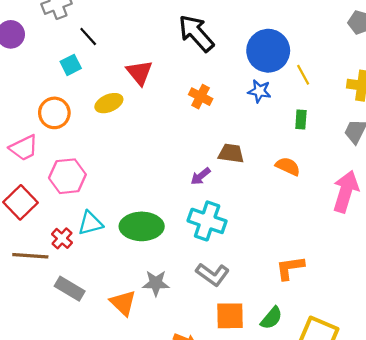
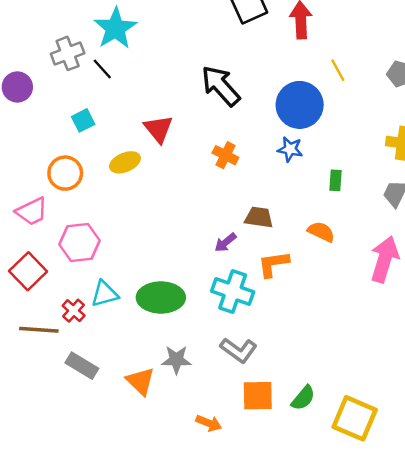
black line: (88, 37) -> (102, 69), moved
yellow line: (303, 75) -> (338, 70), moved
orange L-shape: (290, 268) -> (273, 264), moved

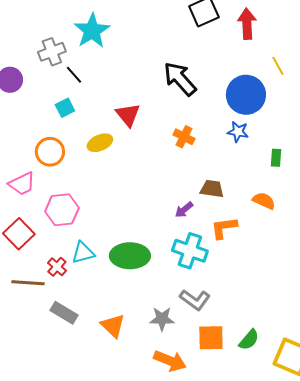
black line: (102, 69) -> (74, 75), moved
gray star: (176, 360) -> (162, 319), moved
orange arrow: (209, 423) -> (170, 361), size x1.5

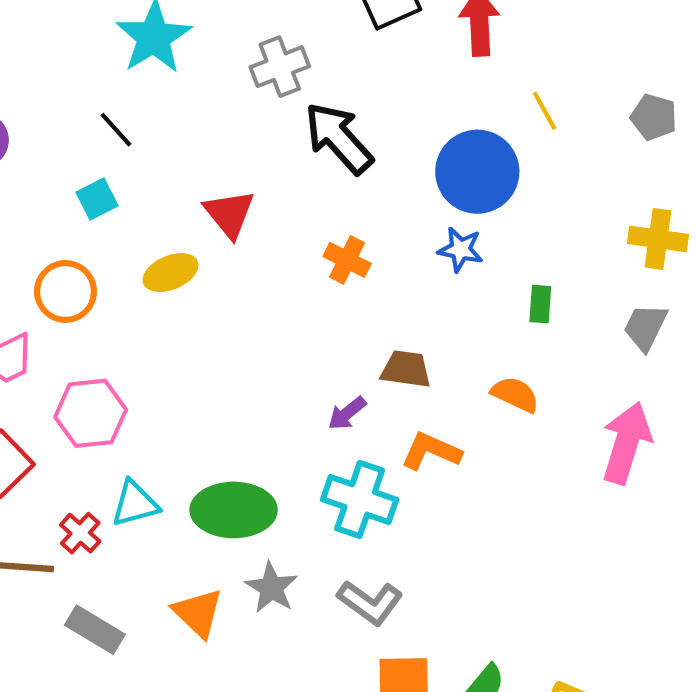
gray cross: (52, 52) -> (280, 67), moved
orange L-shape: (224, 228) -> (431, 451), turned 32
gray star: (162, 319) -> (271, 588), moved, turned 30
orange triangle: (113, 326) -> (198, 613), moved

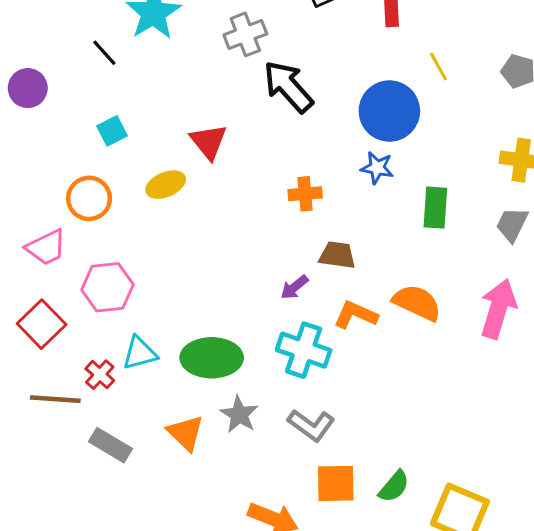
black line: (116, 130) -> (104, 53), moved
orange cross: (347, 260) -> (305, 194), moved, turned -32
green rectangle: (540, 304) -> (435, 208), size x1.5
orange semicircle: (515, 394) -> (417, 303), moved, size x1.4

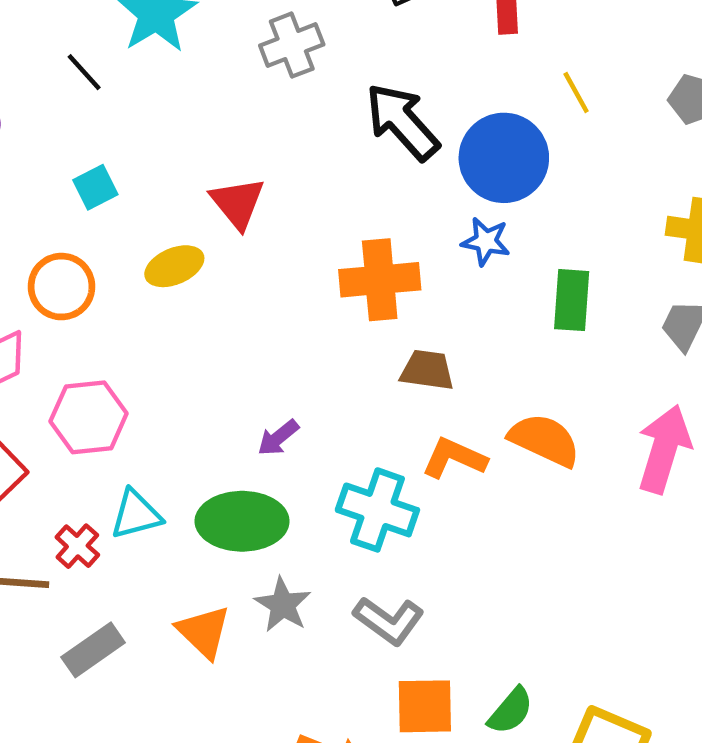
black arrow: (288, 87) -> (402, 122), moved
orange cross: (305, 194) -> (380, 280), size x1.6
purple arrow: (294, 287) -> (278, 438), moved
gray rectangle: (110, 445) -> (93, 650), turned -66

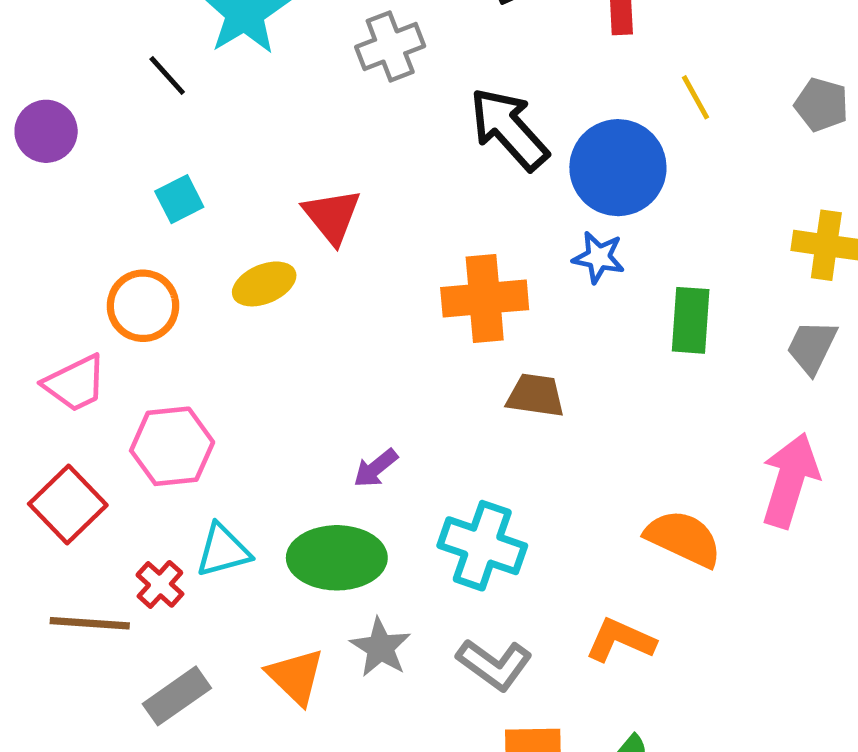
orange semicircle: (544, 440) -> (683, 538), moved
orange L-shape: (454, 458) -> (620, 640), moved

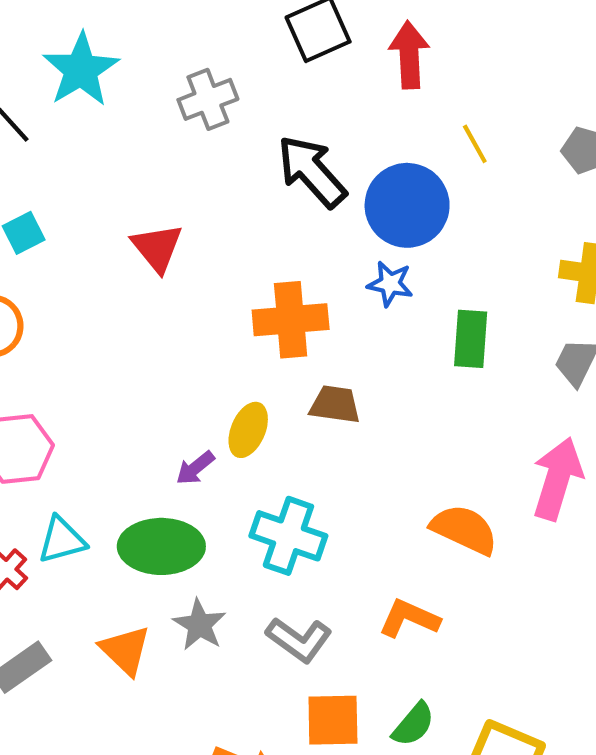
yellow ellipse: (264, 284) -> (248, 430), moved, turned -44

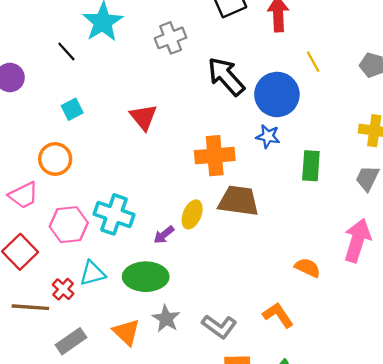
brown trapezoid: (335, 404) -> (238, 201), size x1.5
orange semicircle: (464, 529) -> (308, 268), size x0.7
cyan cross: (288, 536) -> (114, 214), moved
orange L-shape: (409, 618) -> (278, 315), turned 32

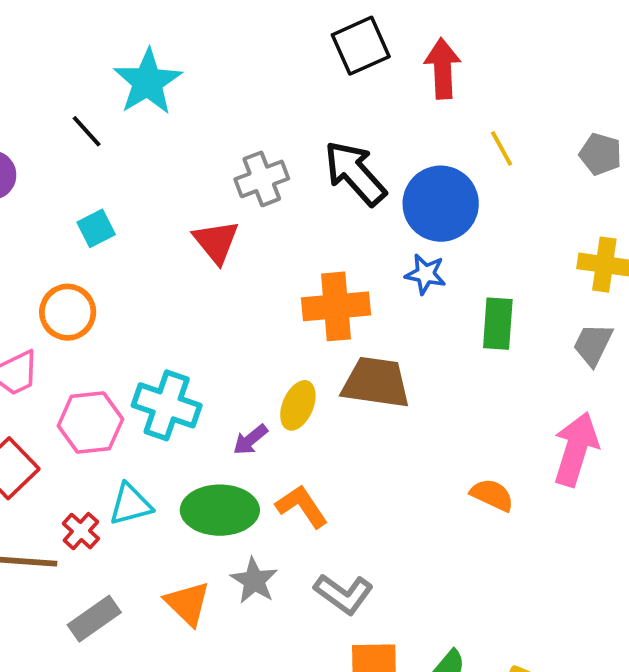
gray cross: (171, 38) -> (262, 179), moved
orange L-shape: (278, 315) -> (302, 506), moved

